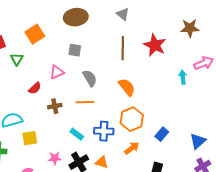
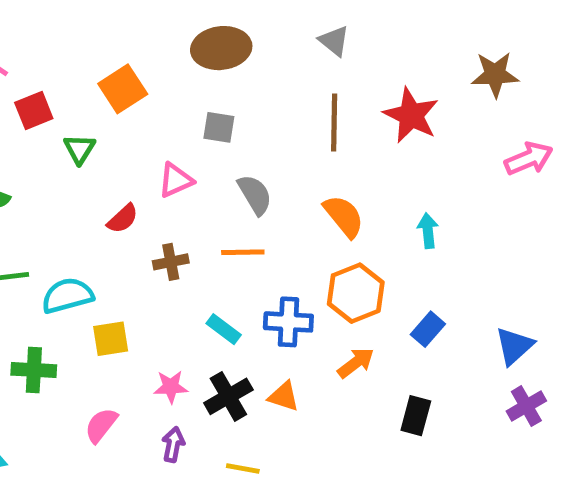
cyan arrow: (183, 77) -> (428, 231), moved

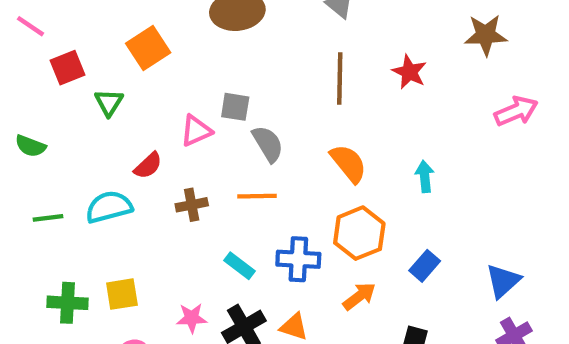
red star: (411, 115) -> (409, 72), size x0.7
gray square: (219, 127) -> (235, 107), moved
cyan semicircle: (67, 296) -> (109, 207), moved
yellow square: (111, 339) -> (122, 294), moved

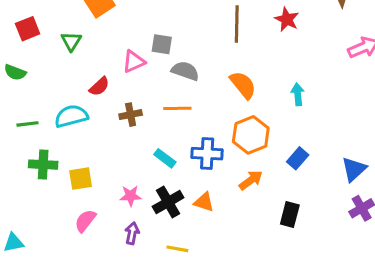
red square: (68, 68) -> (28, 29), moved
gray semicircle: (268, 144) -> (185, 71), turned -40
green cross: (68, 303) -> (43, 165), moved

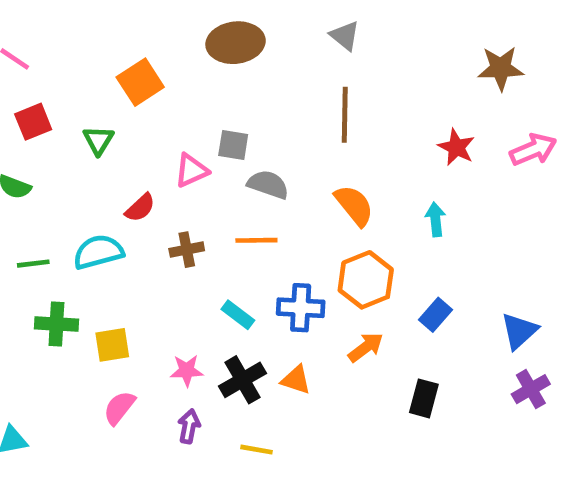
red star: (287, 19) -> (456, 147), moved

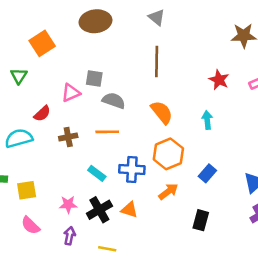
pink semicircle: (119, 408) -> (30, 225), turned -84

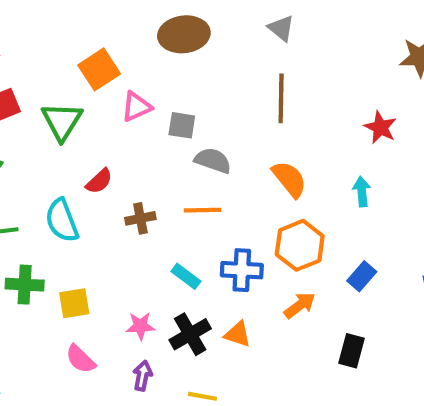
green triangle: (19, 76) -> (62, 121), size x1.5
pink triangle: (71, 93) -> (136, 107), moved
cyan semicircle: (19, 138) -> (62, 220), turned -96

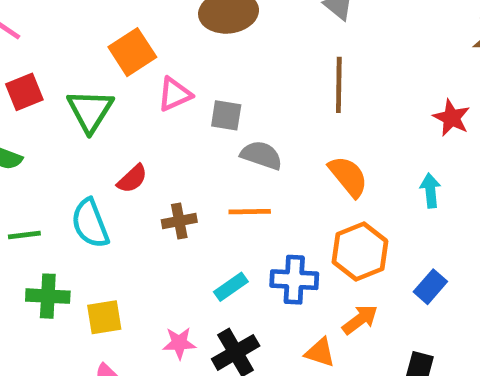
cyan rectangle: (186, 276) -> (231, 287), turned -72
orange triangle: (238, 334) -> (320, 352), moved

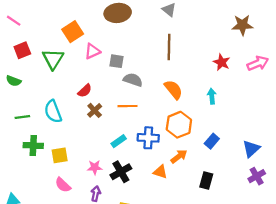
red semicircle: (132, 179) -> (85, 91), moved
brown cross: (179, 221) -> (95, 110), turned -32

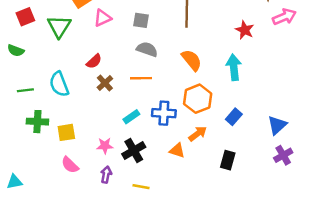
gray square: (116, 61) -> (141, 20), moved
pink arrow: (258, 63) -> (284, 17), moved
cyan arrow: (212, 96) -> (234, 67), size x1.5

